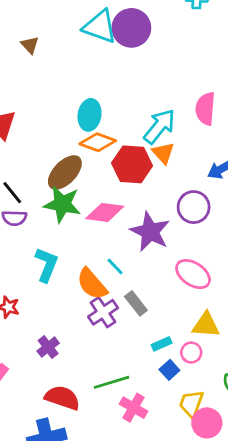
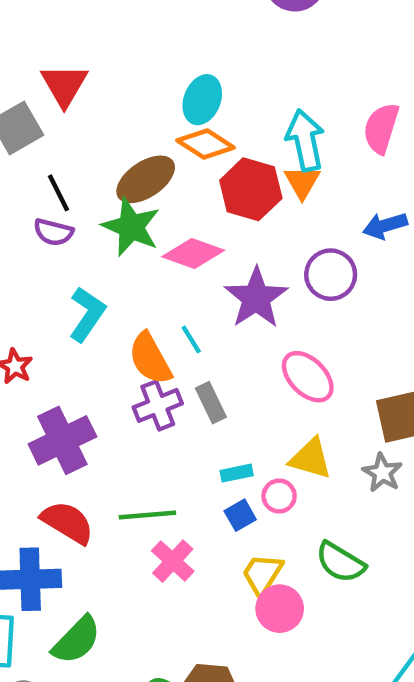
cyan arrow: (159, 126) -> (305, 140), turned -63
purple cross: (48, 347) -> (62, 440), size x1.8

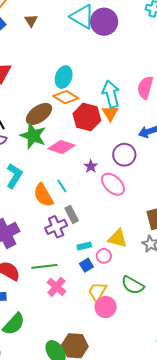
purple star: (256, 298) -> (91, 166), size x0.5
pink ellipse: (308, 377) -> (113, 184), moved
purple cross: (158, 405) -> (56, 227), moved

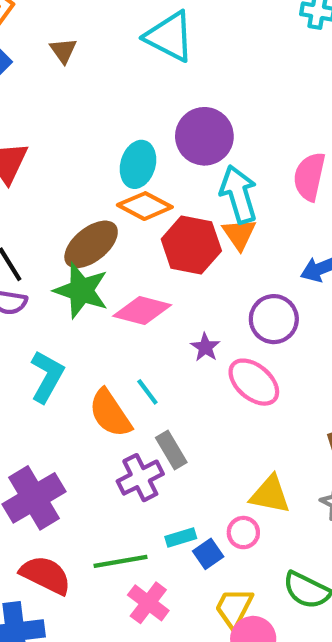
purple circle: (104, 22) -> (204, 136), moved
cyan rectangle: (84, 246) -> (181, 538), moved

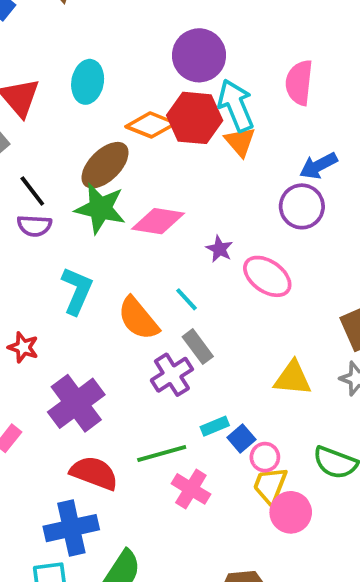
cyan ellipse: (138, 164) -> (88, 82), moved
red hexagon: (191, 245) -> (195, 118), moved
purple circle: (274, 319) -> (302, 206), moved
cyan line: (147, 392) -> (186, 299), moved
pink circle: (243, 533) -> (265, 457), moved

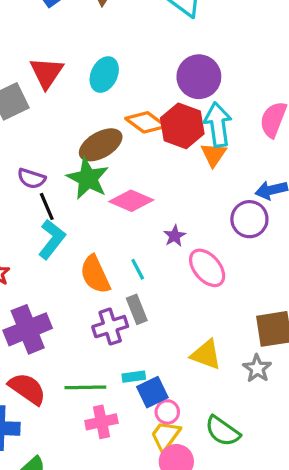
black line: (32, 191) -> (47, 206), moved
blue square: (241, 438) -> (152, 392), size x1.4
pink cross: (191, 489) -> (101, 422), turned 32

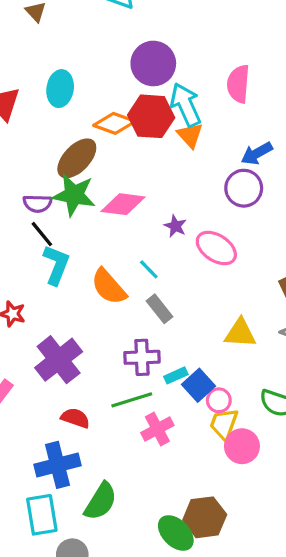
purple semicircle: (31, 178) -> (37, 204), moved
purple cross: (110, 327) -> (142, 357), moved, turned 32
red semicircle: (27, 389) -> (75, 418), size x0.7

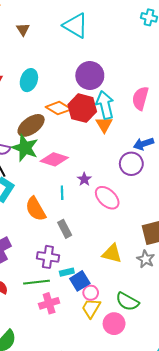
cyan line: (149, 269) -> (62, 193), moved, turned 32
pink circle: (242, 446) -> (114, 324), moved

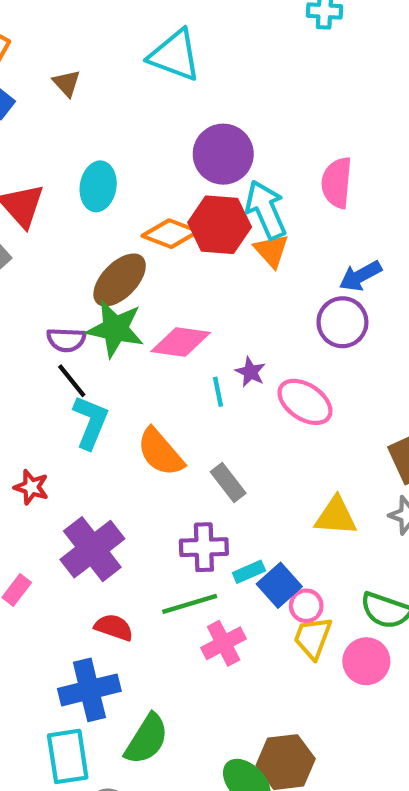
cyan line: (62, 193) -> (218, 392), moved

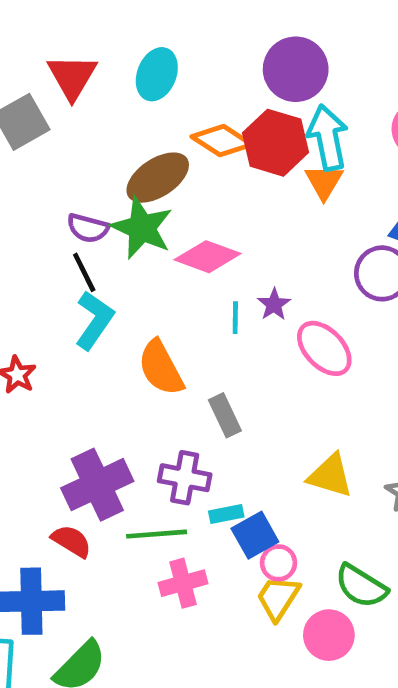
purple cross: (92, 549) -> (97, 485), moved

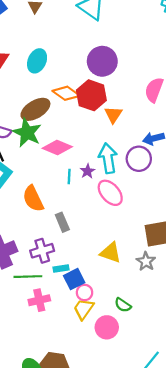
cyan arrow: (328, 138) -> (108, 158), moved
purple cross: (185, 478) -> (42, 251), turned -30
green semicircle: (361, 586) -> (123, 305), size x0.7

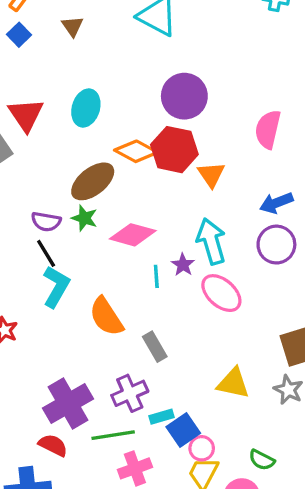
green star: (27, 133) -> (84, 218), size x0.6
purple circle: (139, 159) -> (276, 245), moved

